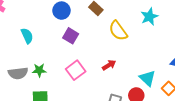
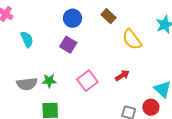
cyan semicircle: (27, 36) -> (27, 39), moved
purple square: (71, 36) -> (68, 45), moved

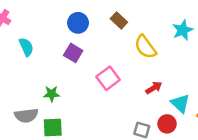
red arrow: (122, 75) -> (154, 88), moved
pink square: (87, 81) -> (108, 78), moved
gray semicircle: (27, 84) -> (26, 115), moved

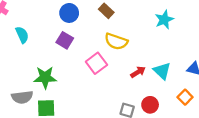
yellow semicircle: (145, 47) -> (116, 41), moved, turned -35
green star: (52, 94) -> (45, 77), size x1.5
cyan triangle: (180, 103) -> (162, 71), moved

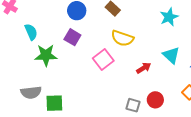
cyan triangle: (162, 71) -> (171, 55), moved
green star: (45, 77) -> (46, 55), moved

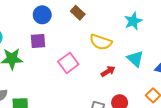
purple square: (72, 37) -> (38, 41), turned -35
yellow semicircle: (122, 38) -> (101, 42), moved

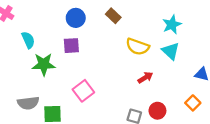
cyan triangle: (135, 59) -> (171, 51), moved
pink square: (68, 63) -> (83, 91), moved

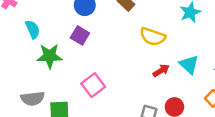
purple square: (71, 46) -> (80, 35), turned 35
cyan triangle: (171, 51) -> (189, 65), moved

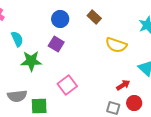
red arrow: (161, 71) -> (123, 85), moved

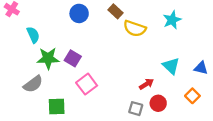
purple square: (56, 44) -> (73, 58), moved
yellow semicircle: (116, 45) -> (135, 28), moved
gray semicircle: (17, 96) -> (33, 84), moved, turned -30

